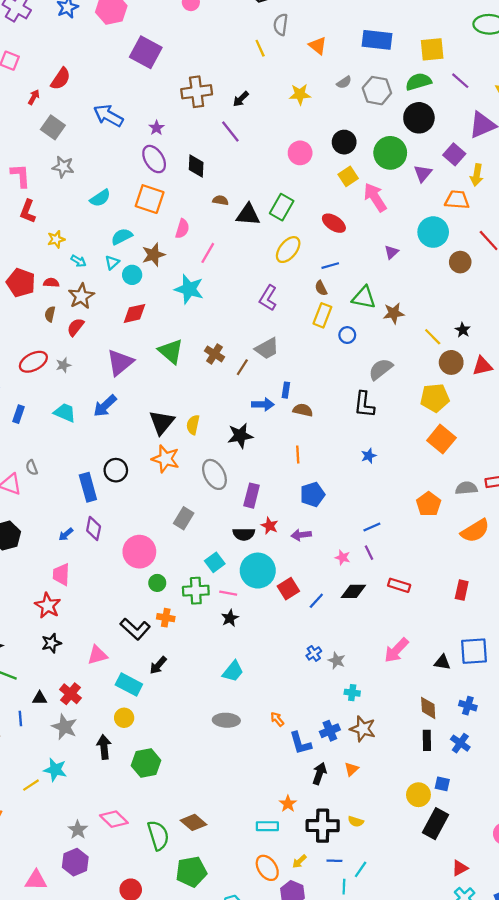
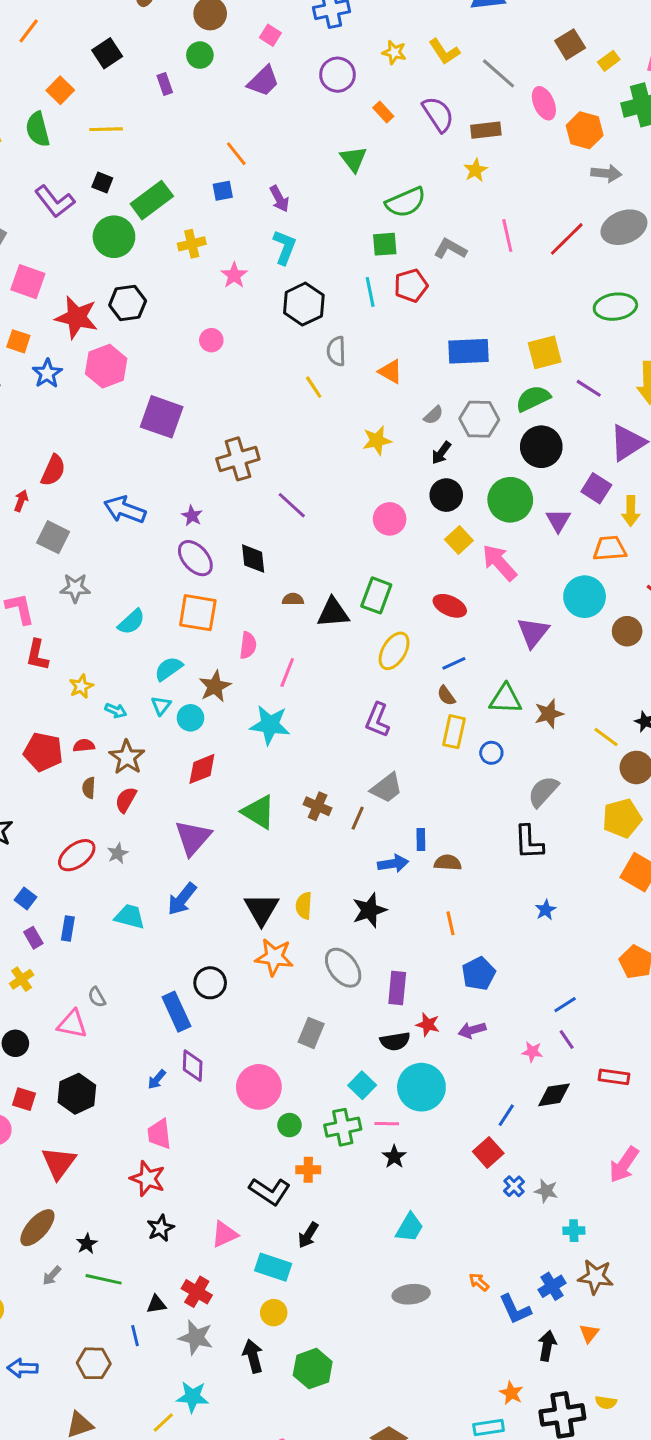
black arrow: (241, 99) -> (441, 453), moved
purple triangle: (391, 252) -> (533, 632), size x1.6
red square: (288, 589) -> (488, 1152), moved

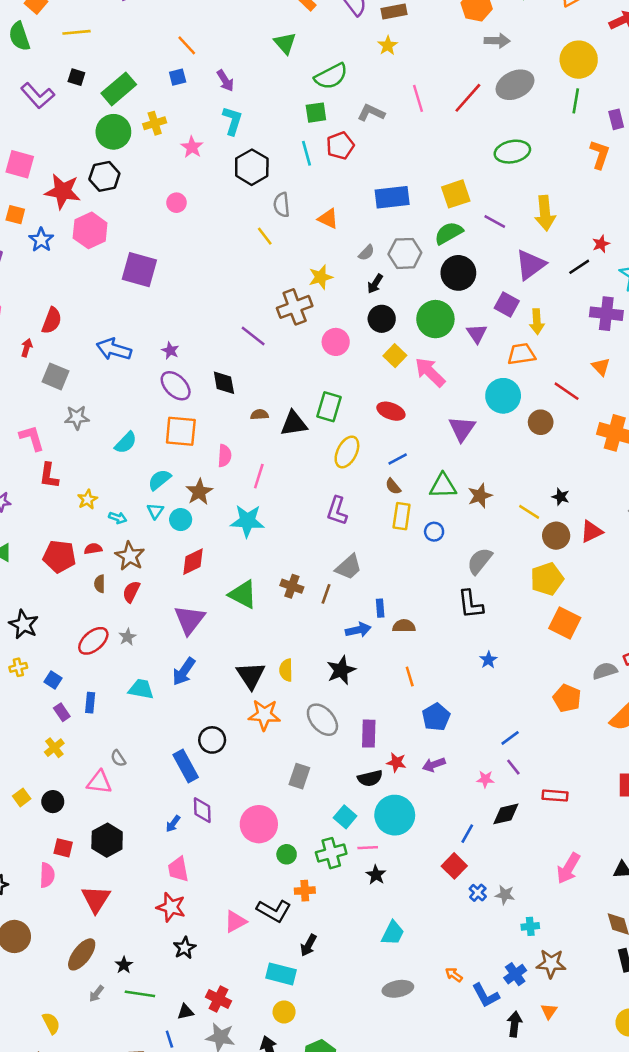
green circle: (114, 237) -> (113, 132), moved
brown cross: (238, 459) -> (295, 307), moved
pink triangle: (225, 1234) -> (235, 922), moved

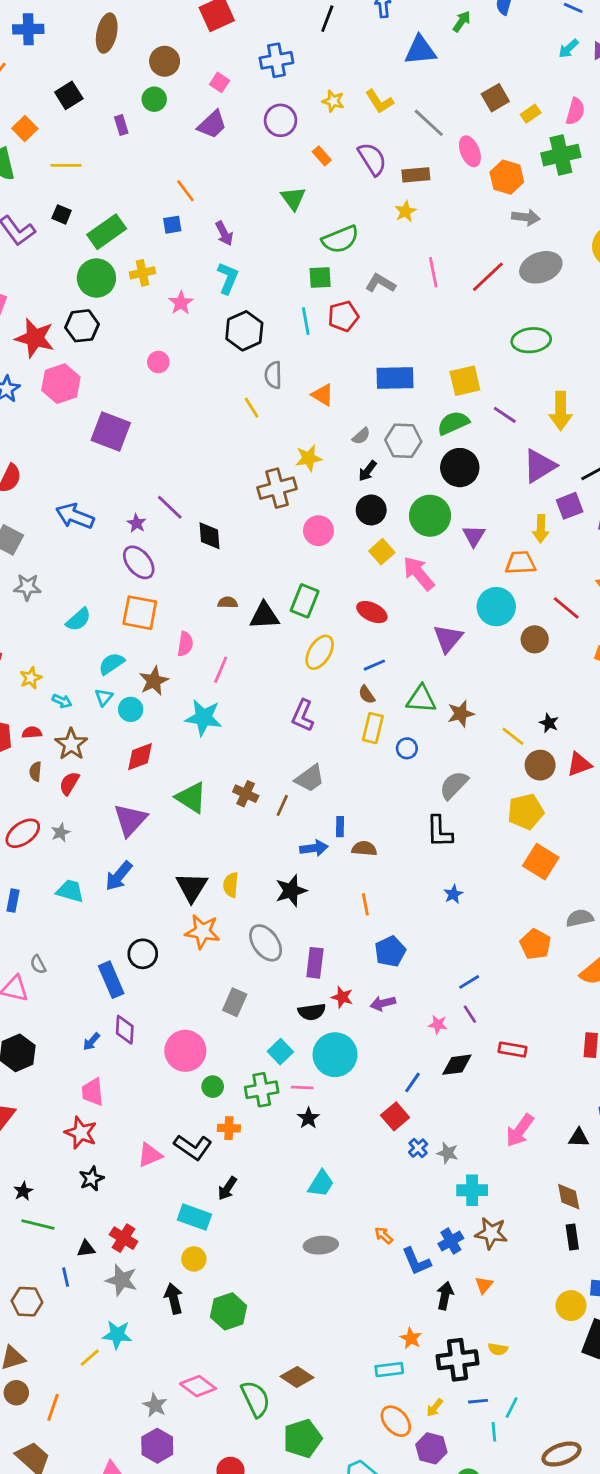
purple square: (507, 305) -> (570, 506), moved, turned 35
purple line: (253, 336) -> (170, 507), moved
black diamond: (224, 383) -> (209, 536), moved
cyan cross: (530, 926) -> (472, 1190), size x1.5

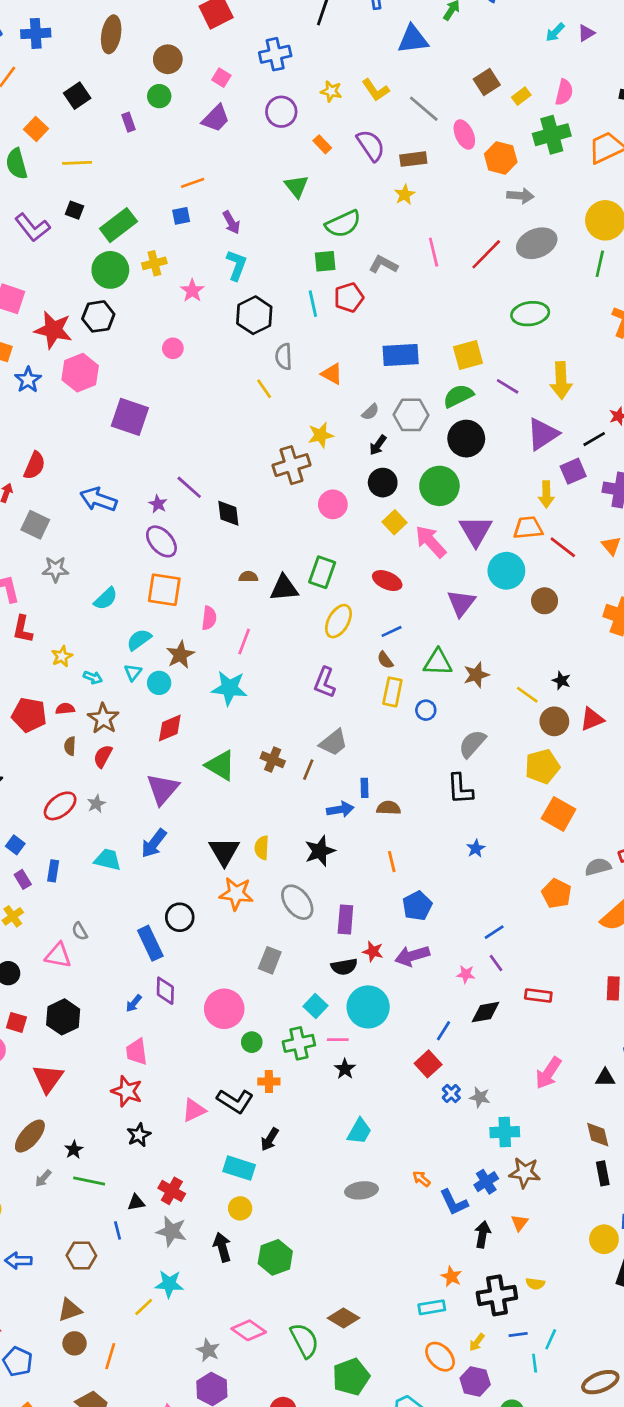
orange line: (185, 191) -> (193, 183), turned -70
purple triangle: (474, 536) -> (476, 531), moved, size x1.5
red line: (566, 608) -> (563, 547), moved
purple arrow: (383, 1003) -> (412, 956), size x1.4

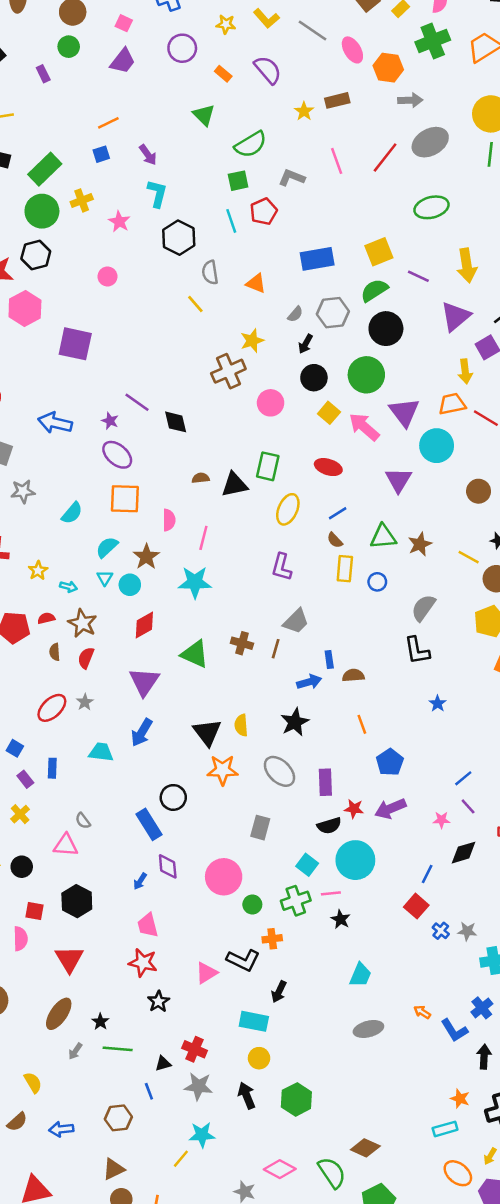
brown rectangle: (413, 159) -> (337, 100), moved
brown circle: (545, 601) -> (479, 491), moved

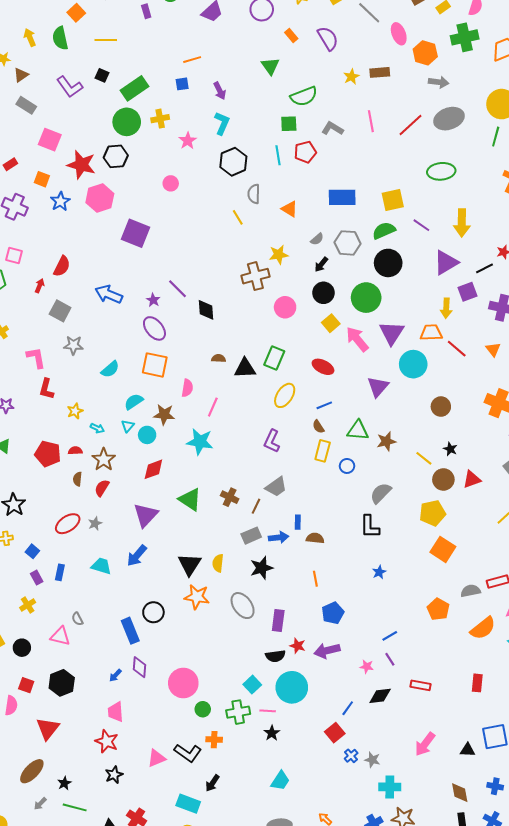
brown star: (146, 557) -> (164, 415), turned 30
gray rectangle: (260, 828) -> (251, 536), moved, turned 42

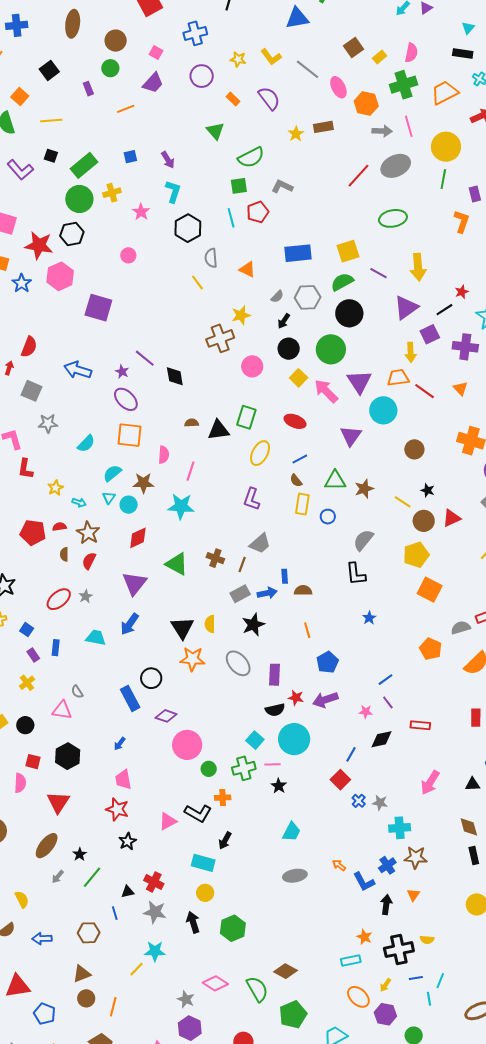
orange line: (192, 60) -> (126, 109), moved
pink line: (371, 121) -> (409, 126), moved
purple diamond: (140, 667) -> (166, 716), moved, turned -70
green line: (75, 807) -> (92, 877), turned -60

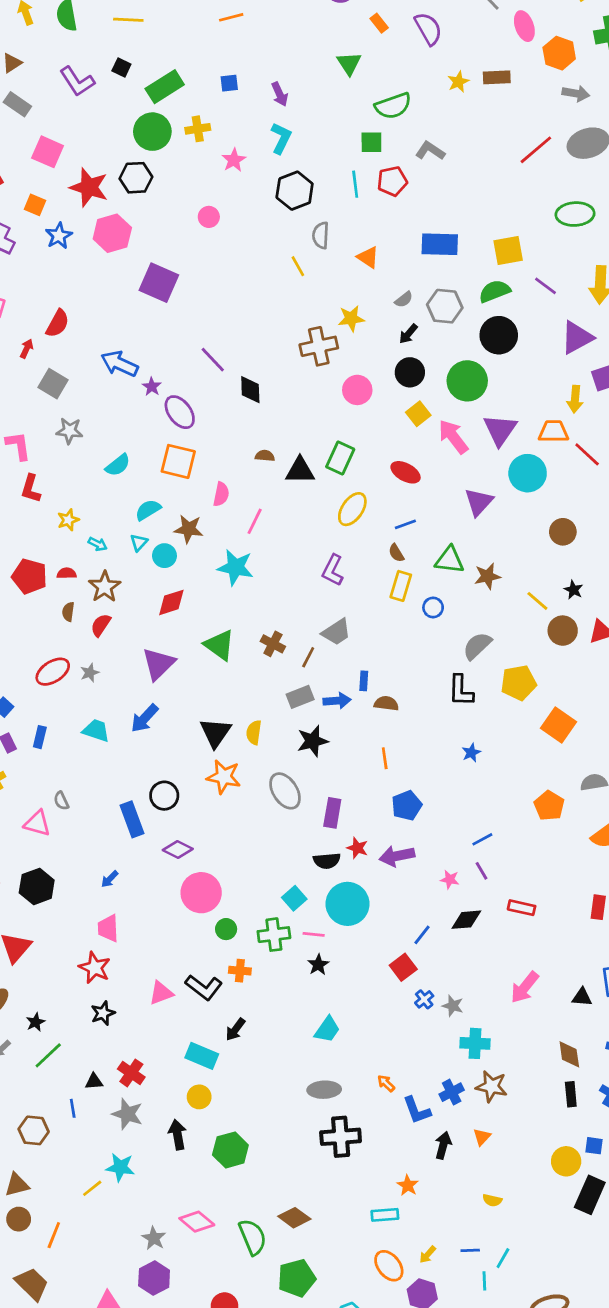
purple star: (122, 372) -> (152, 387), moved
yellow pentagon: (416, 555) -> (519, 683), moved
black cross: (399, 950) -> (341, 1137), moved

